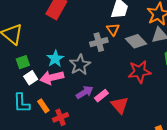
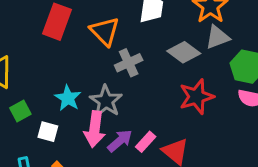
orange triangle: (113, 29) -> (105, 31), moved, size x1.5
pink arrow: (52, 77) -> (95, 129), moved, turned -60
white square: (31, 78) -> (48, 132), moved, turned -32

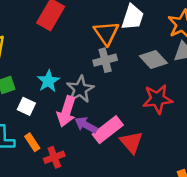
orange triangle: (105, 31) -> (106, 33), moved
purple arrow: (120, 141) -> (86, 125), turned -120
pink rectangle: (146, 142) -> (108, 130), size x1.6

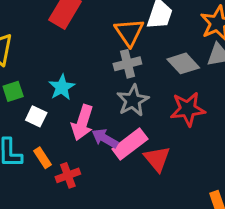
gray star: (80, 89) -> (133, 101), moved

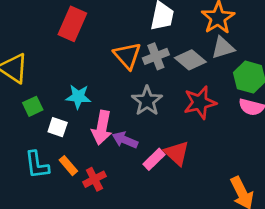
orange triangle: (129, 32) -> (127, 56), moved
gray cross: (127, 64) -> (156, 56), moved
cyan star: (62, 87) -> (78, 97), turned -30
pink rectangle: (130, 144) -> (154, 159), moved, size x0.7

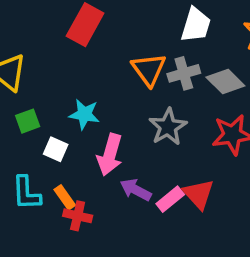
purple arrow: (125, 140) -> (136, 190), moved
red cross: (94, 179) -> (78, 216), moved, turned 35

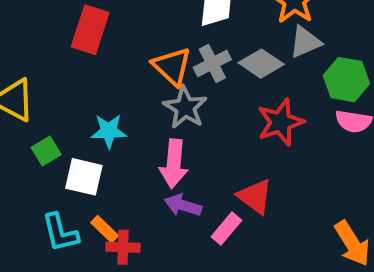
gray star: (168, 127) -> (185, 107), moved
white square: (56, 149) -> (84, 177), size x1.4
pink arrow: (110, 155) -> (174, 164), moved
pink rectangle: (170, 199) -> (226, 228), moved

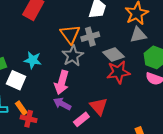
gray diamond: (261, 64) -> (113, 55), moved

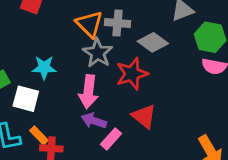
gray cross: (90, 37) -> (117, 23), turned 30
red star: (118, 72) -> (132, 74), moved
pink rectangle: (81, 119) -> (111, 139), moved

